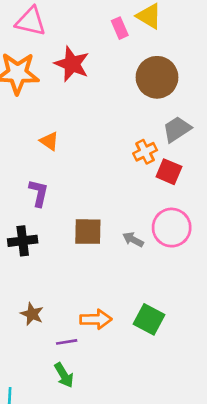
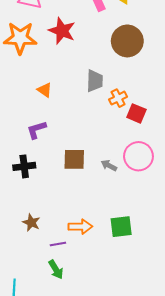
gray trapezoid: (177, 129) -> (95, 81), moved, turned 125
purple L-shape: (39, 193) -> (36, 130), turned -120
green square: (149, 319) -> (121, 227), turned -35

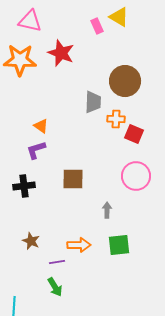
brown circle: (127, 41) -> (125, 81), moved
orange triangle: (45, 90) -> (41, 126), moved
orange cross: (118, 98) -> (116, 119), turned 30
gray arrow: (109, 165) -> (107, 210), moved, turned 63

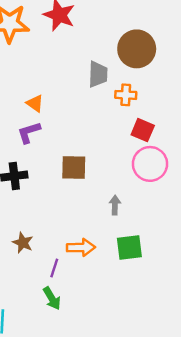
red square: (134, 134) -> (143, 130), moved
purple line: (57, 262) -> (54, 268), turned -63

